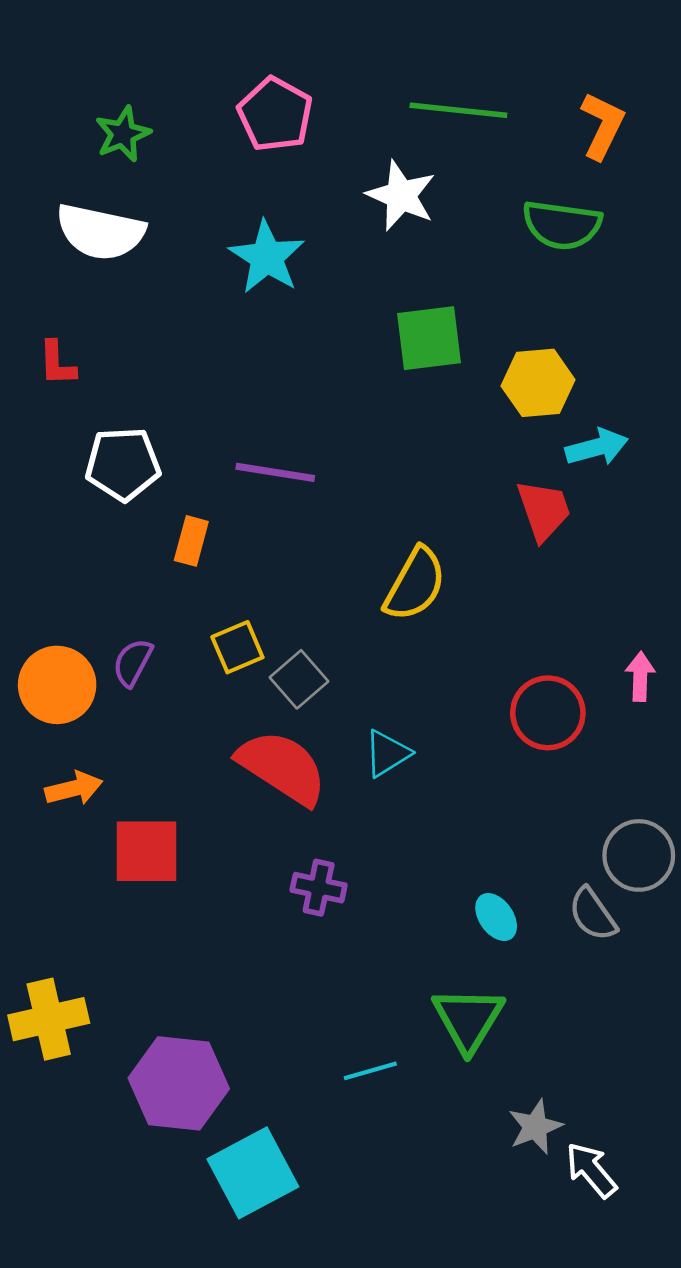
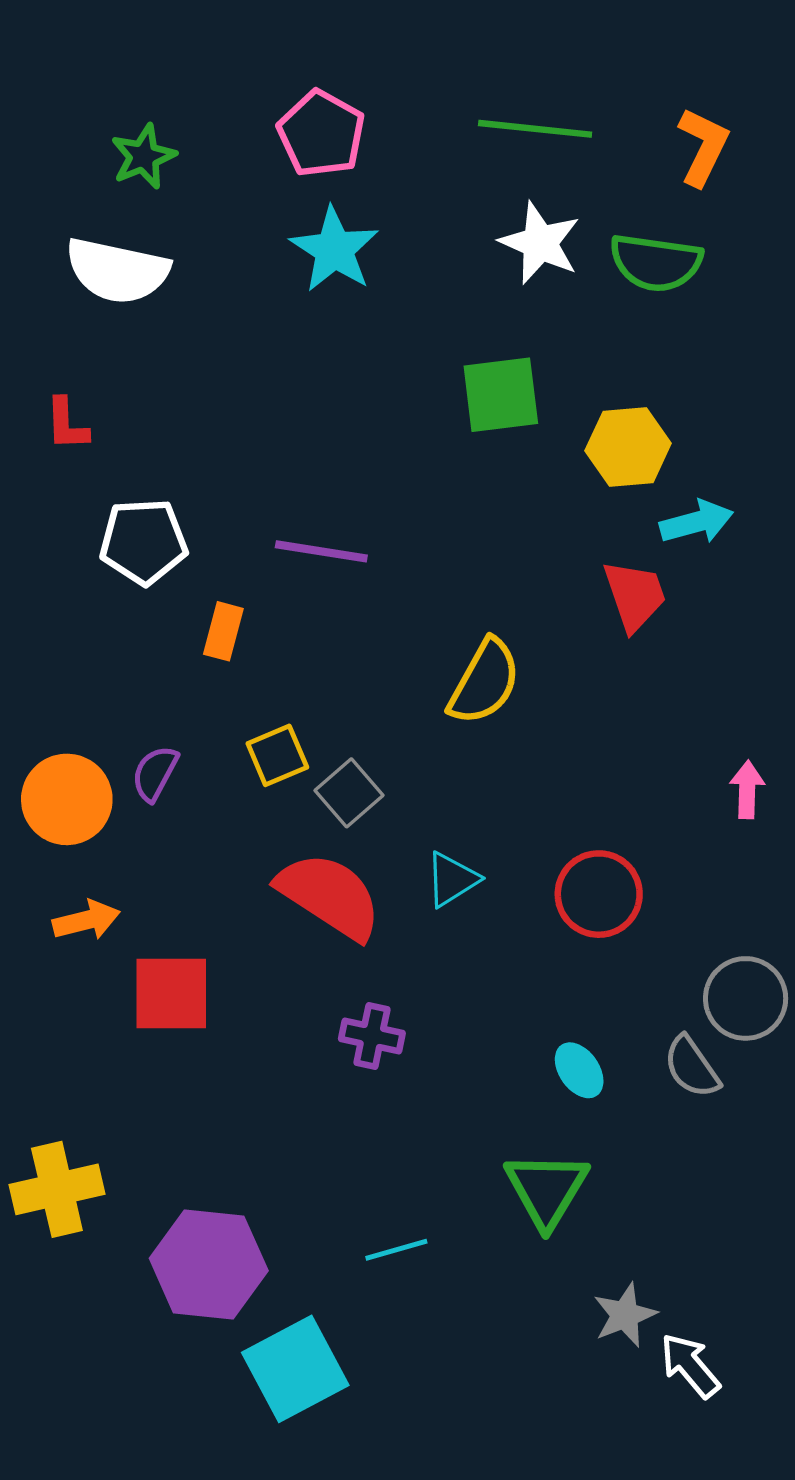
white star: (401, 196) -> (540, 243), moved
cyan star: (267, 257) -> (334, 250), moved
red circle: (548, 713) -> (599, 894), moved
cyan line: (370, 1071) -> (396, 1250), moved

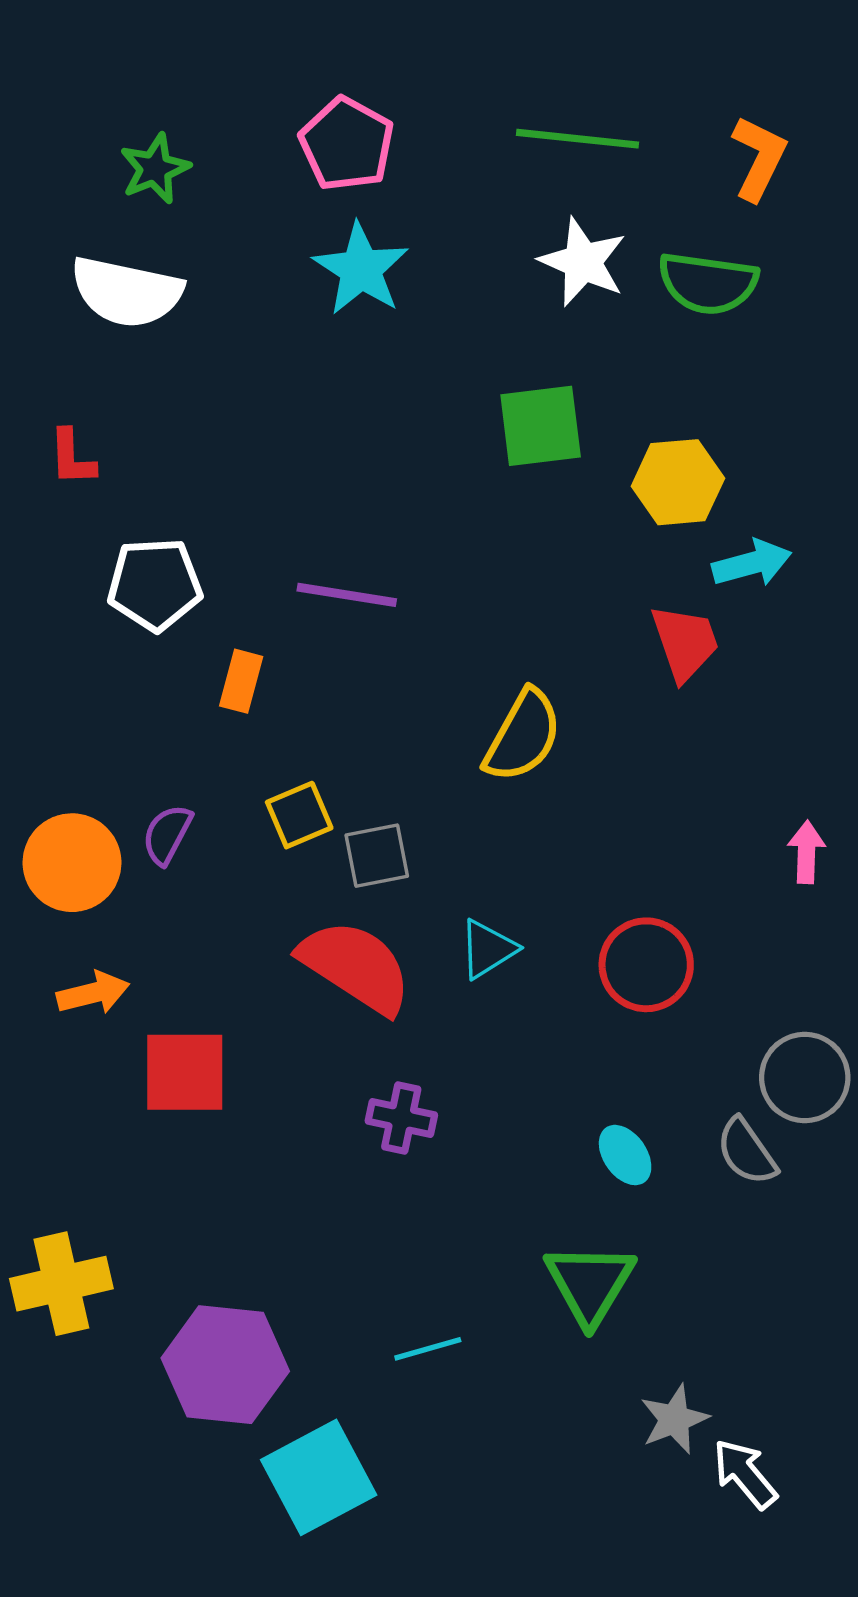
gray square: (349, 793) -> (377, 856), turned 30

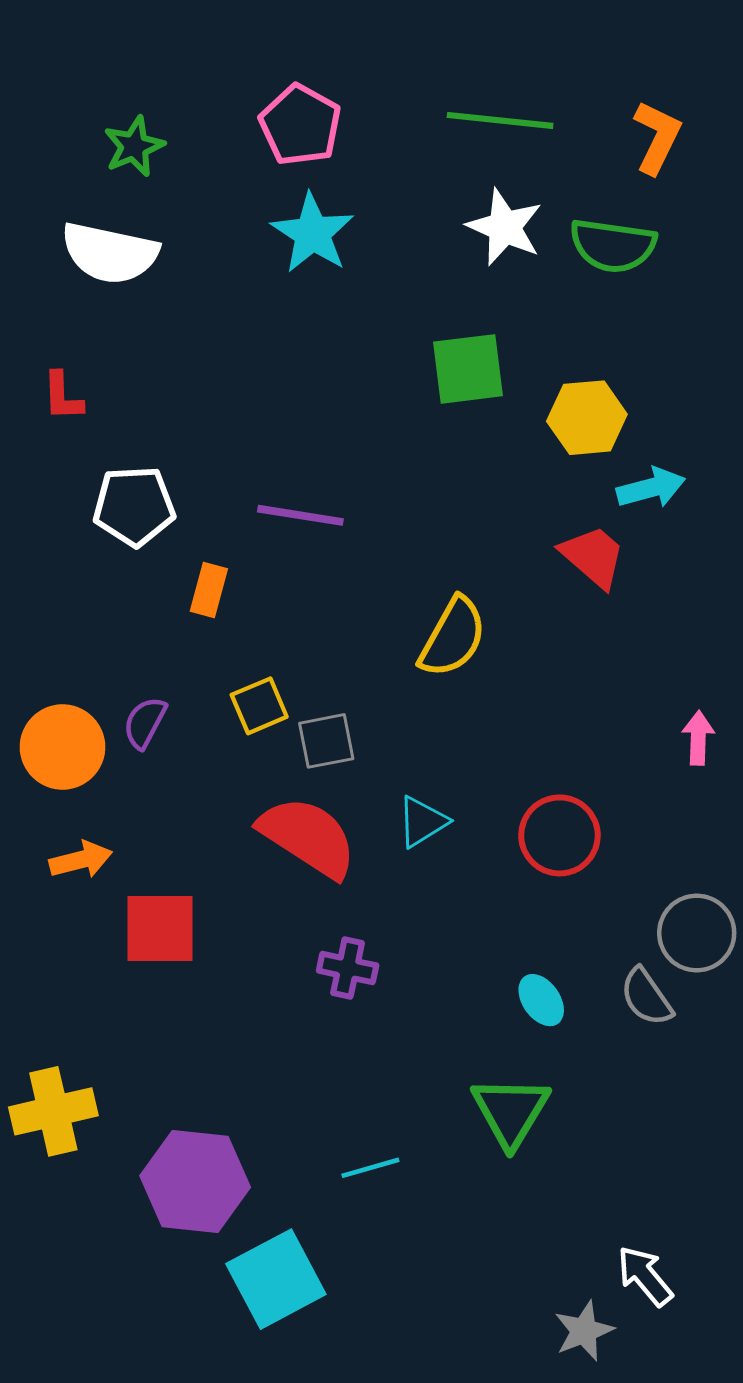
red trapezoid: (685, 642) -> (593, 556), turned -30
gray star: (674, 1419) -> (584, 1331), moved

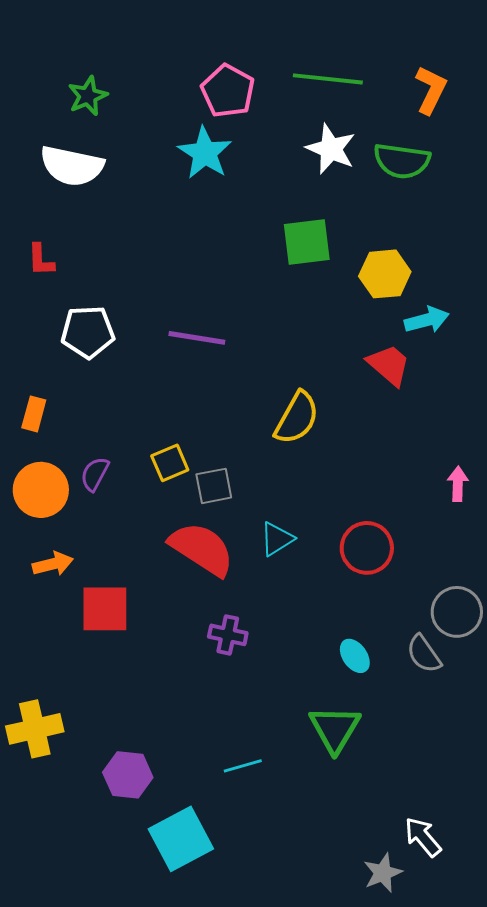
pink pentagon: (300, 125) -> (228, 91), moved
orange rectangle: (209, 590) -> (34, 414), moved
purple hexagon: (195, 1181) -> (128, 775), size x0.7

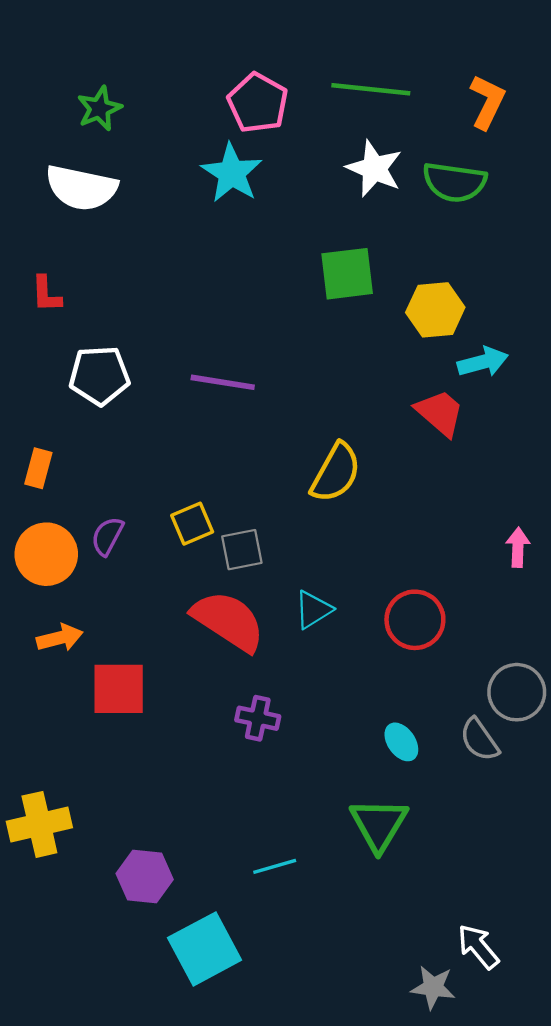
gray star: (383, 873) -> (433, 987), turned 30

